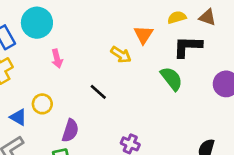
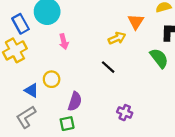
yellow arrow: (121, 55) -> (117, 38), turned -56
black line: (98, 92) -> (108, 67), moved

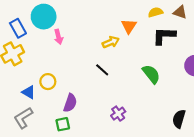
pink arrow: (64, 42) -> (58, 37), moved
green semicircle: (159, 58) -> (151, 74), moved
purple cross: (125, 113) -> (118, 114), turned 32

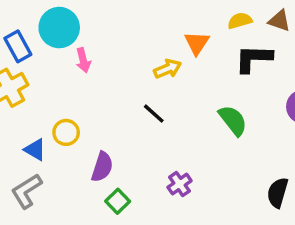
green square: (63, 124) -> (118, 201), moved, turned -32

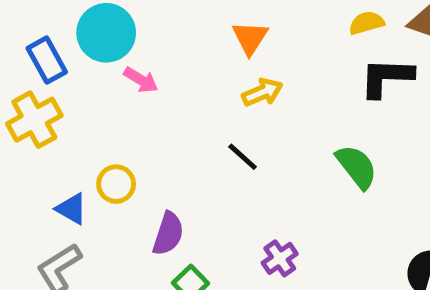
orange triangle: (197, 43) -> (250, 38), moved
pink arrow: (83, 60) -> (141, 80), turned -45

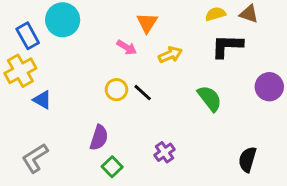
pink arrow: (141, 80) -> (127, 47), moved
yellow arrow: (262, 92) -> (170, 55), moved
yellow circle: (116, 184) -> (116, 90), moved
blue triangle: (71, 209) -> (42, 100), moved

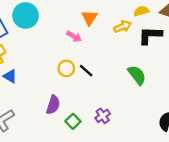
yellow arrow: (170, 55) -> (123, 27), moved
green square: (112, 167) -> (73, 121), moved

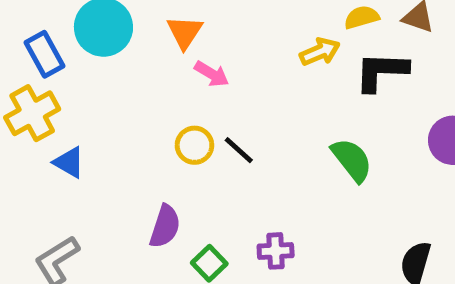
orange triangle: (89, 18) -> (185, 32), moved
purple cross: (103, 116) -> (276, 251), turned 32

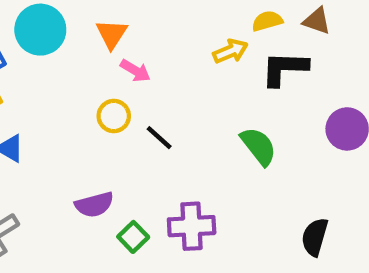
yellow circle: (194, 145) -> (114, 116), moved
purple semicircle: (165, 226) -> (94, 205), turned 57
purple cross: (276, 251) -> (192, 226), size x1.5

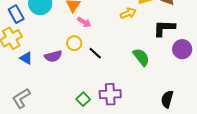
black L-shape: (284, 68) -> (164, 28), moved
purple semicircle: (94, 205) -> (53, 56), moved

